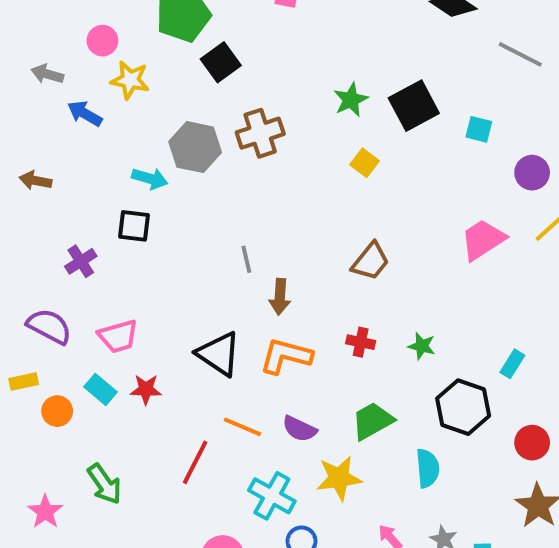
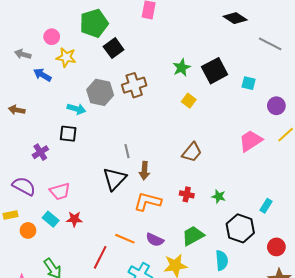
black triangle: (219, 354) -> (115, 179), moved, turned 40

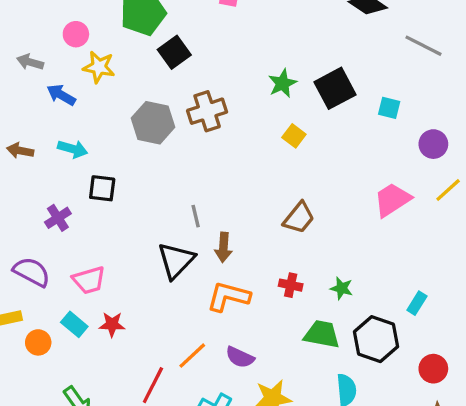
cyan arrow: (76, 109) -> (73, 149), moved
green trapezoid: (193, 236) -> (322, 334), moved, turned 40
orange line: (125, 239) -> (192, 356), turned -66

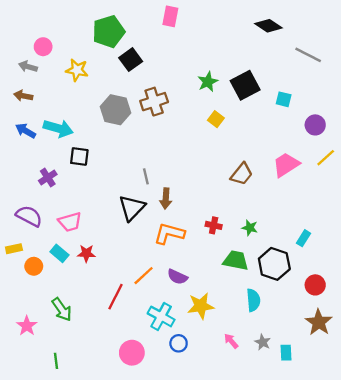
pink circle: (76, 34) -> (43, 47), moved
blue arrow: (61, 95) -> (26, 131), moved
cyan arrow: (73, 149) -> (58, 128), size x1.4
brown arrow: (20, 151) -> (23, 96), moved
brown trapezoid: (299, 218) -> (242, 174), moved

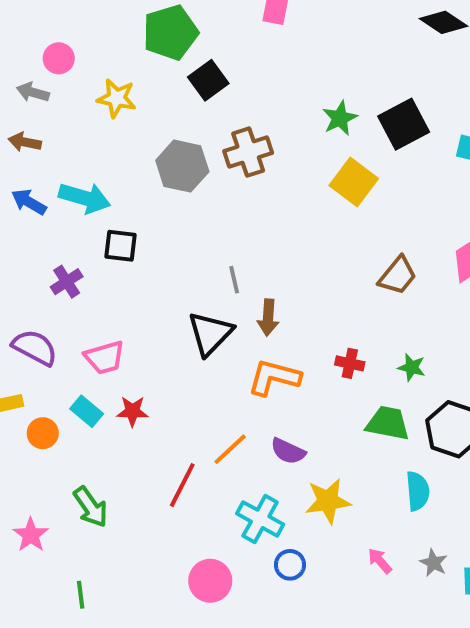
yellow square: (216, 119) -> (354, 182), size x1.6

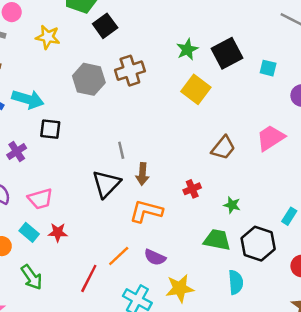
red cross: (350, 363) -> (192, 189), moved, turned -35
green arrow: (91, 507) -> (32, 277), moved

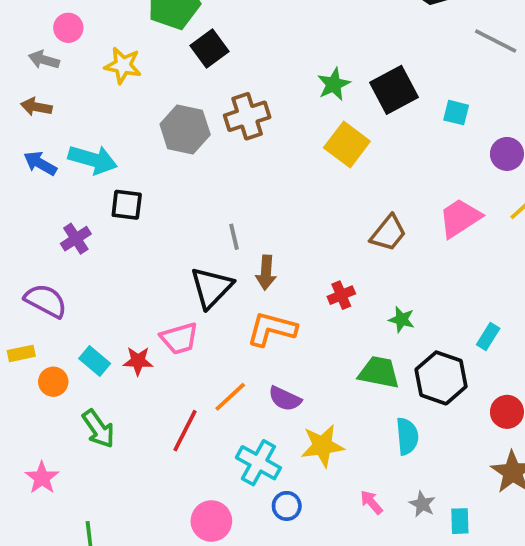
pink trapezoid: (40, 199) -> (179, 338), moved

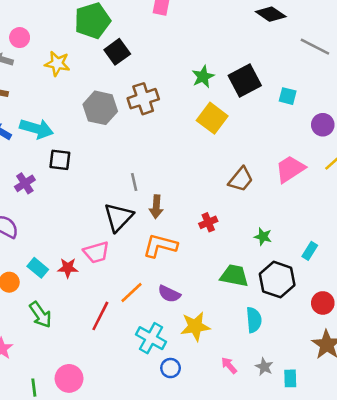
green star: (402, 320) -> (263, 237), moved
pink circle: (211, 521) -> (69, 378), moved

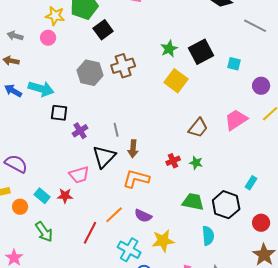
pink circle: (20, 38) -> (48, 38), moved
yellow star: (57, 64) -> (55, 16), moved
purple cross: (25, 183) -> (80, 131), moved
green star: (263, 237) -> (196, 163), moved
pink trapezoid: (96, 252) -> (79, 175), moved

